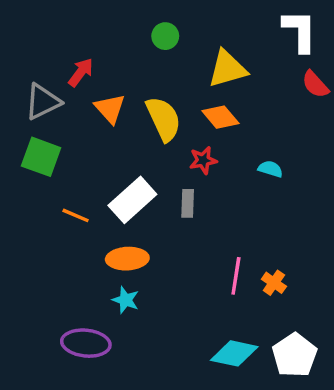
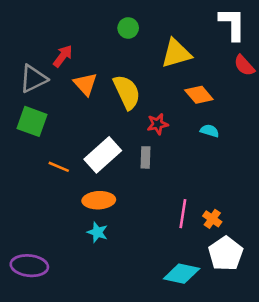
orange diamond: (220, 117) -> (199, 95), moved
purple ellipse: (86, 343) -> (29, 266), moved
white pentagon: (295, 355) -> (226, 254), moved

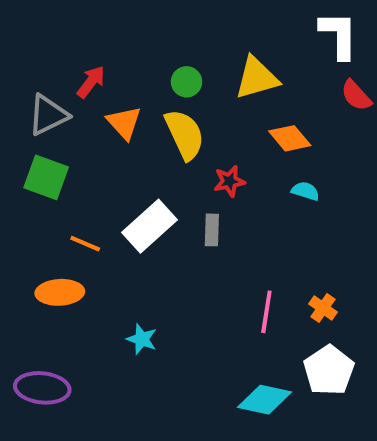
green circle: (128, 28) -> (187, 82), moved
orange ellipse: (99, 200) -> (60, 292), moved
orange cross: (212, 219) -> (323, 308), moved

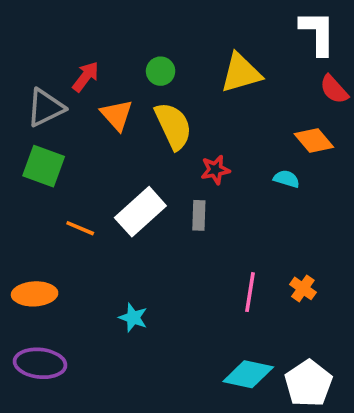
green circle: (187, 82) -> (161, 71), moved
orange diamond: (290, 138) -> (314, 141), moved
orange ellipse: (60, 292) -> (35, 294), moved
white pentagon: (329, 370) -> (308, 383), moved

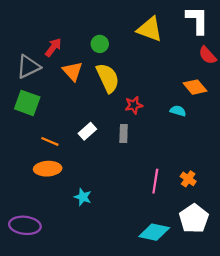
yellow triangle: (241, 73) -> (150, 29), moved, turned 36
white rectangle: (140, 212) -> (87, 131), size x0.6
orange ellipse: (35, 294) -> (48, 169), moved
white pentagon: (308, 383) -> (194, 219), moved

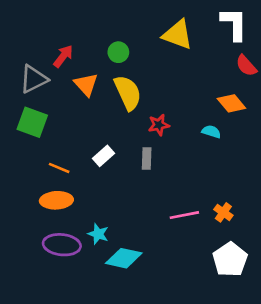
pink line: (155, 181) -> (184, 215), turned 70
purple ellipse: (25, 225) -> (62, 245), moved
cyan diamond: (154, 232) -> (124, 258), moved

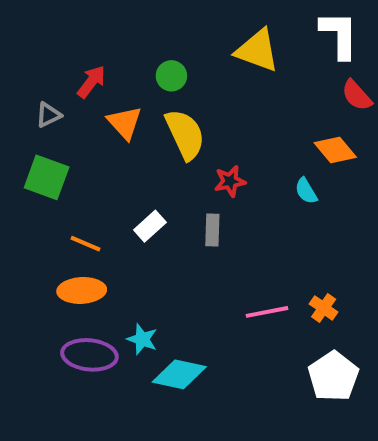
gray triangle: (34, 79) -> (48, 115), size x0.6
cyan semicircle: (211, 132) -> (306, 191), turned -138

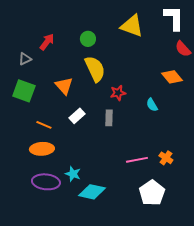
orange triangle: (125, 123) -> (64, 86), moved
cyan semicircle: (306, 191) -> (152, 105), moved
white pentagon: (333, 376) -> (152, 193), moved

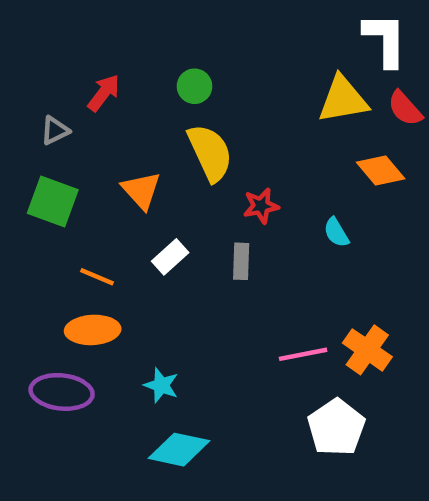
yellow triangle: (132, 26) -> (343, 100), moved, turned -30
orange cross: (166, 158) -> (367, 350), size x1.5
purple ellipse: (46, 182) -> (62, 392), moved
cyan diamond: (92, 192) -> (179, 450), moved

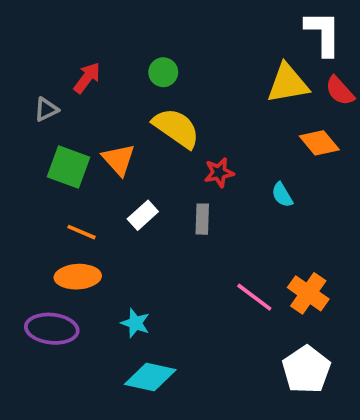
yellow semicircle: (210, 153) -> (176, 128), turned -30
green square: (53, 201) -> (68, 167), moved
pink line: (303, 354) -> (254, 297), turned 48
white pentagon: (336, 427) -> (306, 370), moved

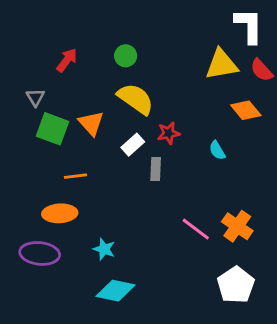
gray triangle: (46, 109) -> (35, 97), moved, turned -36
white rectangle: (143, 215) -> (133, 145), moved
orange line: (81, 232) -> (75, 176), moved, turned -30

